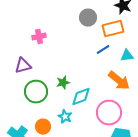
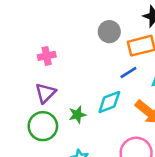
purple triangle: (23, 66) -> (45, 93), moved, turned -30
cyan diamond: (81, 97) -> (109, 102), moved

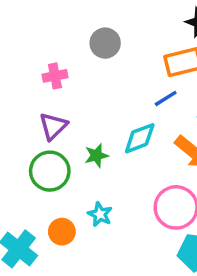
gray circle: (109, 32) -> (105, 43), moved

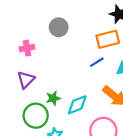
cyan diamond: (140, 138) -> (77, 105), moved
green circle: (50, 171) -> (36, 116), moved

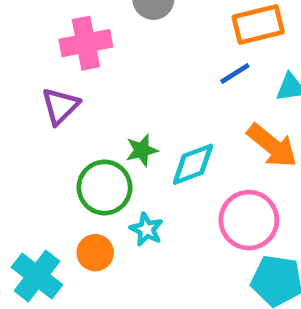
pink cross: (27, 48) -> (86, 43), size x1.5
purple triangle: (26, 80) -> (60, 106), moved

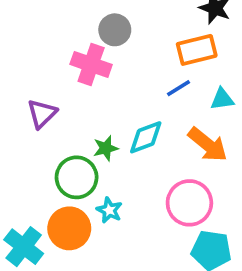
pink cross: (86, 43) -> (91, 64), moved, turned 30
cyan diamond: (193, 164) -> (146, 137), moved
orange circle: (95, 253) -> (69, 228), size x1.5

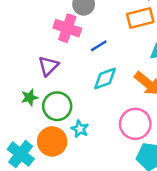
blue line: (179, 88) -> (99, 46), moved
purple triangle: (42, 114) -> (48, 66), moved
green star: (106, 148) -> (29, 97), moved

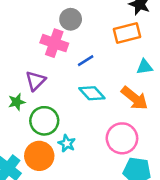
cyan diamond: (105, 79) -> (92, 93), turned 68
green star: (29, 97) -> (17, 102), moved

